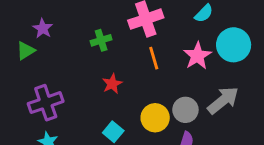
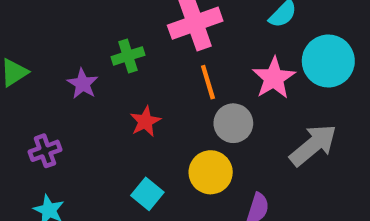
purple star: (43, 28) -> (83, 84), moved
purple cross: (46, 103) -> (45, 151), size x0.6
gray circle: (185, 110) -> (233, 123), moved

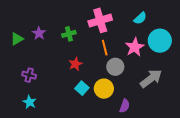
purple star: (83, 84) -> (39, 33), moved
purple cross: (45, 151) -> (29, 75), turned 32
cyan square: (147, 194) -> (82, 88), moved

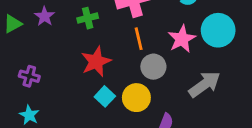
red star: (75, 64) -> (96, 62), size x1.5

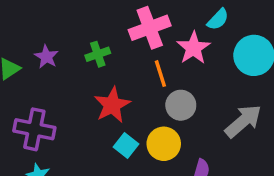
pink star: (182, 39) -> (194, 48), moved
purple cross: (29, 76) -> (34, 129), size x1.6

